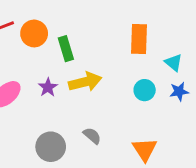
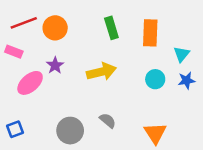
green rectangle: (66, 49) -> (111, 28), moved
cyan triangle: (174, 62) -> (182, 54), turned 30
purple star: (48, 87) -> (55, 65), moved

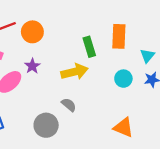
green rectangle: (111, 28) -> (89, 47), moved
gray semicircle: (108, 121) -> (69, 105), moved
orange triangle: (155, 133) -> (123, 127), turned -35

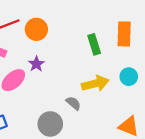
yellow arrow: (74, 72) -> (95, 84), moved

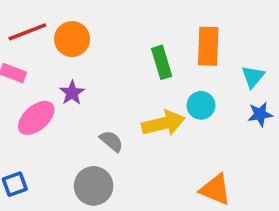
cyan circle: (129, 77) -> (201, 105), moved
gray semicircle: (73, 103) -> (111, 141), moved

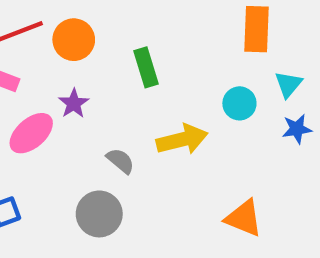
orange rectangle: (208, 46) -> (256, 29), moved
green rectangle: (162, 62) -> (146, 67), moved
cyan circle: (201, 105) -> (239, 103), moved

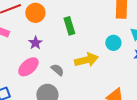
pink ellipse: (31, 133) -> (28, 67), moved

